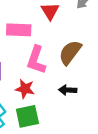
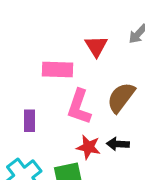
red star: (25, 89) -> (88, 147), moved

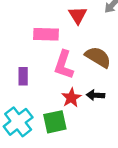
brown semicircle: (121, 97) -> (98, 57), turned 84
red star: (88, 147) -> (71, 98), turned 30

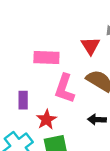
red triangle: (78, 15) -> (90, 46), moved
red star: (71, 98) -> (46, 120), moved

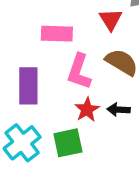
purple rectangle: (23, 100) -> (28, 86), size x1.6
red star: (46, 120) -> (87, 110), moved

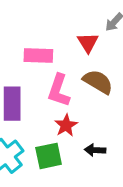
black arrow: (119, 110) -> (95, 150), moved

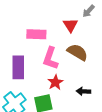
black arrow: (95, 150) -> (83, 91), moved

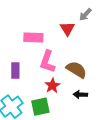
brown semicircle: (77, 52) -> (76, 70), moved
purple rectangle: (18, 67) -> (15, 71), size x0.7

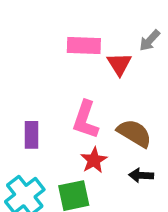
pink rectangle: (33, 38) -> (84, 46), moved

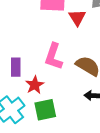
red star: (94, 160) -> (35, 85), moved

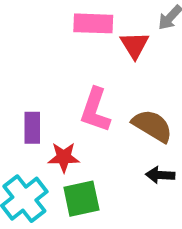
red star: (35, 85) -> (64, 157), turned 30

